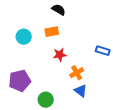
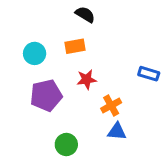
purple pentagon: (20, 81) -> (46, 95), moved
blue triangle: (81, 91) -> (117, 132), turned -32

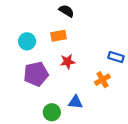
orange cross: (111, 105) -> (102, 80), moved
blue triangle: (117, 132) -> (75, 102), moved

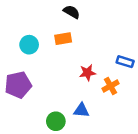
red star: (68, 62) -> (87, 73), moved
purple pentagon: (36, 74) -> (18, 85), moved

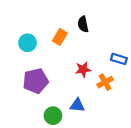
black semicircle: (72, 12) -> (83, 24), moved, turned -133
orange rectangle: (63, 39) -> (60, 37), turned -49
purple pentagon: (18, 85) -> (36, 81), moved

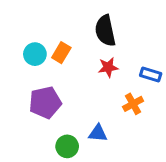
black semicircle: (83, 24) -> (105, 31), size x1.5
orange rectangle: (60, 37) -> (61, 53), moved
red star: (83, 69) -> (108, 67), moved

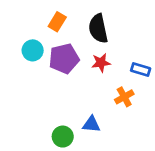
orange rectangle: (61, 53) -> (57, 22), moved
purple pentagon: (45, 102) -> (64, 59), moved

